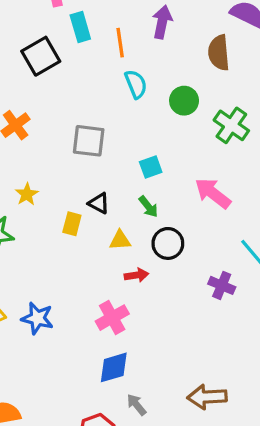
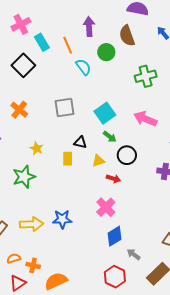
green circle: (184, 101) -> (106, 52), moved
green cross: (231, 125) -> (146, 76), turned -35
cyan square: (151, 167) -> (105, 113), size x1.5
red arrow: (136, 275) -> (113, 179), turned 40

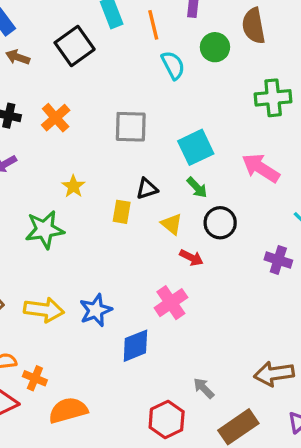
black triangle: (80, 142) -> (147, 189), turned -40
yellow triangle: (98, 161) -> (172, 224), turned 48
blue star: (62, 219) -> (96, 310), turned -30
blue diamond: (114, 236) -> (135, 346), moved

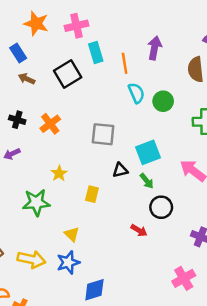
green circle: (215, 47) -> (163, 101), moved
black triangle: (147, 189) -> (120, 170), moved
yellow triangle: (172, 224) -> (72, 234), moved
pink cross: (171, 303) -> (184, 278), moved

